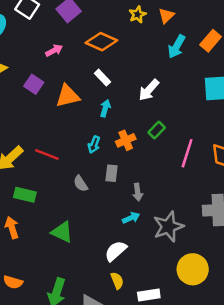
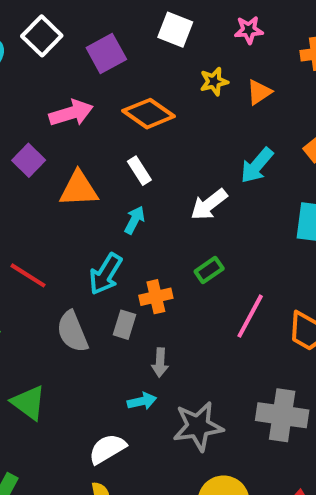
cyan arrow: (177, 47) -> (257, 165), moved
pink arrow: (54, 50) -> (71, 113), size x1.5
orange cross: (126, 140) -> (156, 297), moved
cyan arrow: (94, 145) -> (106, 274), size x1.5
gray semicircle: (81, 184) -> (72, 332), size x1.5

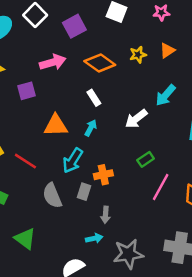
yellow star: (214, 82) -> (138, 55), moved
purple square: (29, 160) -> (26, 91), turned 30
orange triangle: (79, 189) -> (56, 125), moved
green rectangle: (209, 270) -> (146, 159), moved

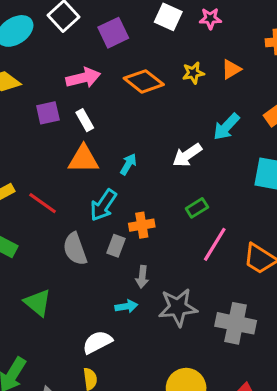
pink star: (161, 13) -> (210, 18), moved
white rectangle: (94, 98) -> (85, 120), moved
gray star: (128, 254) -> (178, 307), moved

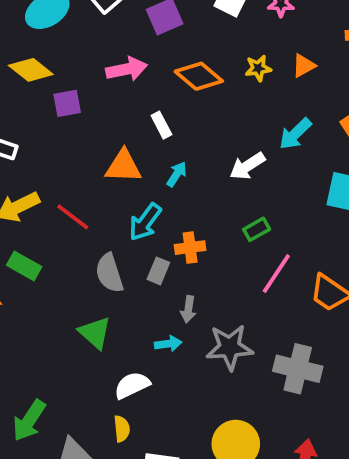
purple square: (48, 113) -> (67, 103), moved
white rectangle: (85, 120) -> (161, 125), moved
green triangle: (38, 303) -> (95, 333), moved

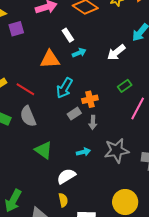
cyan arrow: (177, 174) -> (79, 53), moved, turned 40
gray rectangle: (158, 271) -> (74, 114), turned 40
gray semicircle: (109, 273) -> (28, 116), moved
gray arrow: (188, 309) -> (93, 122), moved

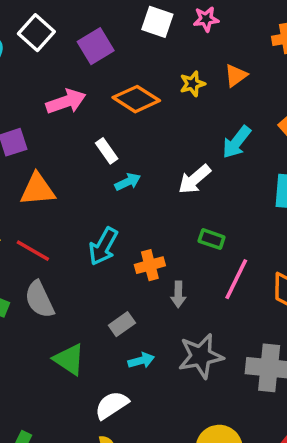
orange triangle: (50, 59) -> (38, 189), moved
green rectangle: (125, 86) -> (212, 239), turned 56
gray rectangle: (74, 114) -> (122, 324), moved
gray arrow: (93, 122) -> (178, 294), moved

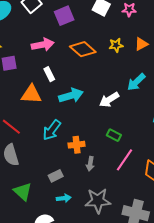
white rectangle: (107, 151) -> (49, 74), moved
cyan arrow: (128, 182) -> (71, 96), size x1.6
orange triangle: (38, 189) -> (31, 94), moved

